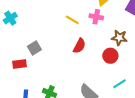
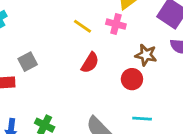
cyan line: (119, 84) -> (142, 119), turned 32

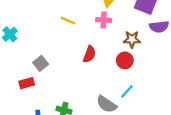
yellow line: (83, 26) -> (68, 21), moved
cyan line: (142, 119) -> (127, 91), moved, turned -40

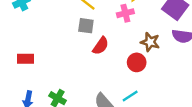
pink cross: (104, 20) -> (125, 13), turned -32
gray square: (41, 63) -> (86, 26), moved, turned 32

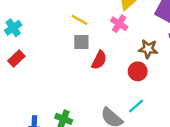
pink cross: (125, 13) -> (119, 24), turned -35
red rectangle: (26, 59) -> (16, 58), moved, turned -35

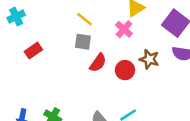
red rectangle: (16, 58) -> (33, 51), moved
red circle: (138, 71) -> (125, 70), moved

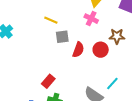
yellow line: (85, 19) -> (51, 20), moved
red rectangle: (33, 51) -> (48, 81), moved

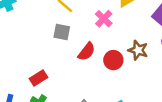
pink cross: (91, 19) -> (104, 19), moved
gray square: (62, 37) -> (62, 32), moved

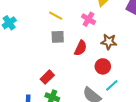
brown star: (138, 50) -> (109, 42), moved
red circle: (113, 60) -> (103, 66), moved

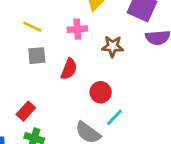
pink cross: (88, 19) -> (77, 29), turned -32
brown star: (109, 42) -> (113, 46), moved

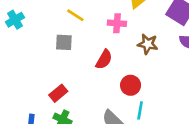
gray square: (37, 56) -> (64, 42), moved
cyan line: (114, 117) -> (140, 110), turned -42

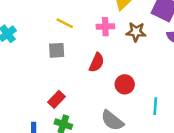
brown star: (148, 44) -> (136, 32), moved
cyan line: (140, 110) -> (155, 106), moved

